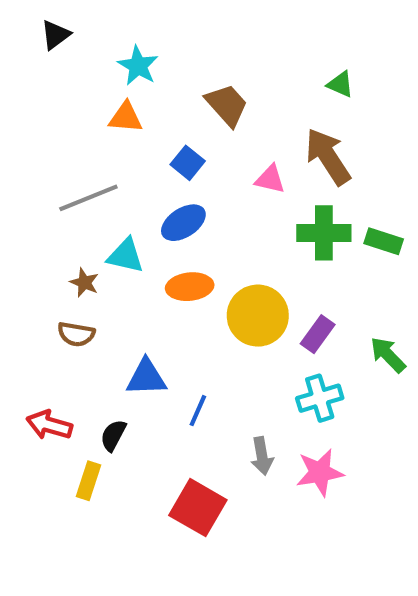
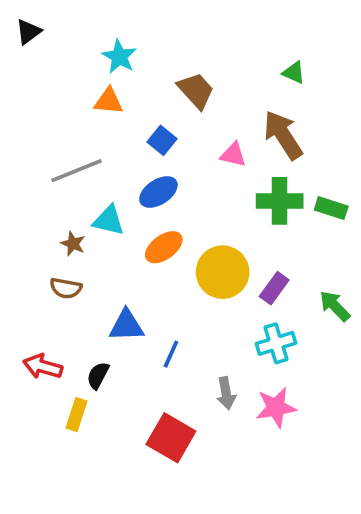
black triangle: (55, 35) -> (28, 32), moved
orange ellipse: (190, 287) -> (164, 247), turned -30

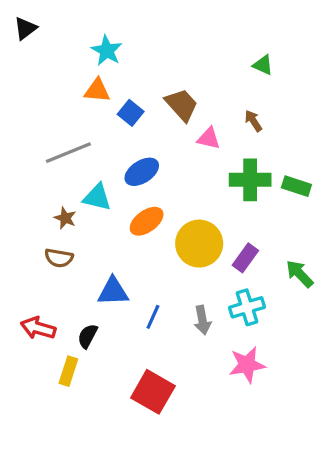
brown trapezoid: (196, 91) -> (182, 105), moved
brown arrow: (283, 135) -> (253, 121), size x0.5
blue square: (162, 140) -> (131, 113), moved
gray arrow: (226, 393) -> (202, 320), moved

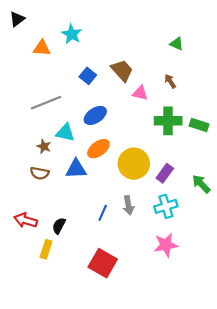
orange triangle: (97, 90) -> (42, 48), moved
blue triangle: (113, 291) -> (76, 169), moved
gray arrow: (202, 320) -> (128, 205), moved

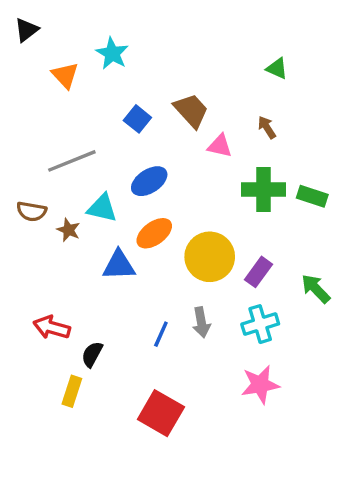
orange triangle: (42, 48) -> (65, 75), turned 42
brown semicircle: (40, 173) -> (32, 211), moved
red arrow: (26, 220) -> (52, 327), moved

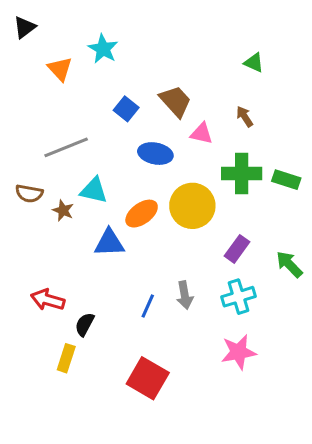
blue ellipse: (149, 181) -> (155, 154), moved, turned 44
yellow circle: (210, 257) -> (192, 206), moved

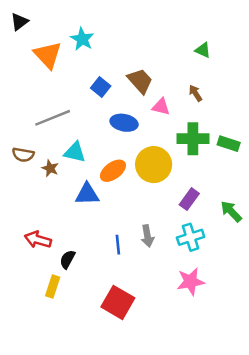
orange triangle: (60, 69) -> (48, 55), size x1.4
blue line: (148, 306) -> (118, 245), turned -30

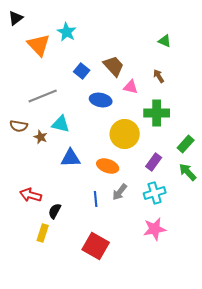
green rectangle: (229, 144) -> (186, 144), moved, turned -66
orange ellipse: (113, 171) -> (108, 166), moved, turned 55
gray arrow: (147, 236) -> (120, 192), turned 48

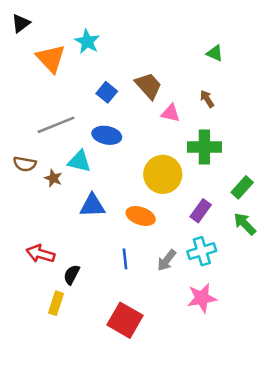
blue ellipse: (101, 100) -> (107, 135), moved
gray arrow: (120, 192) -> (167, 260), moved

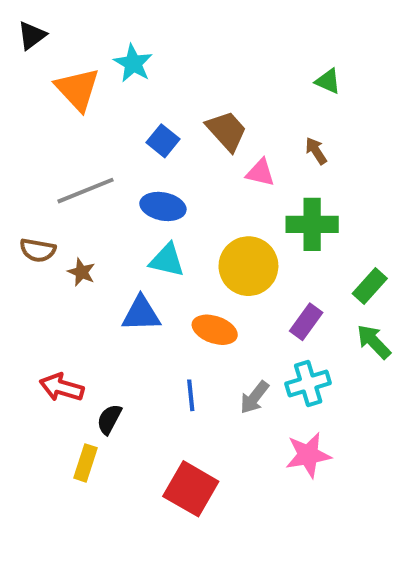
cyan triangle: (79, 161) -> (167, 260), moved

